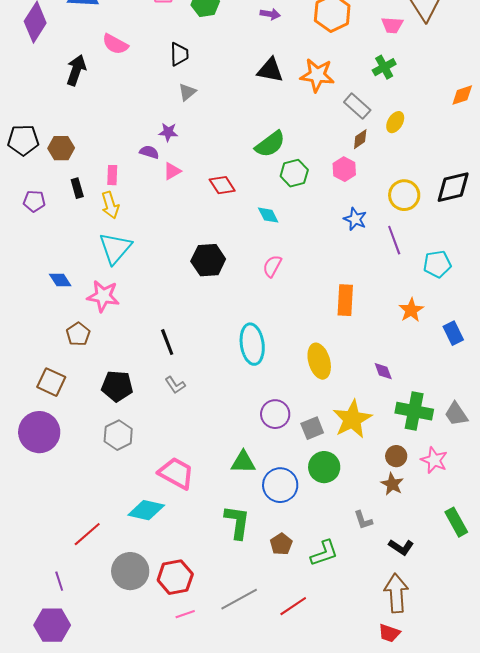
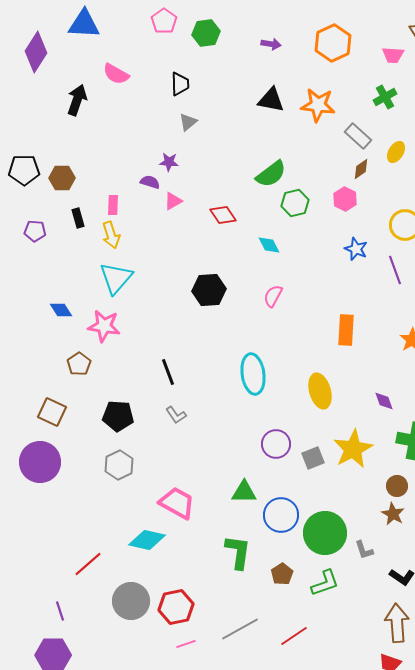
green circle: (324, 467) -> (325, 533), moved, size x1.4

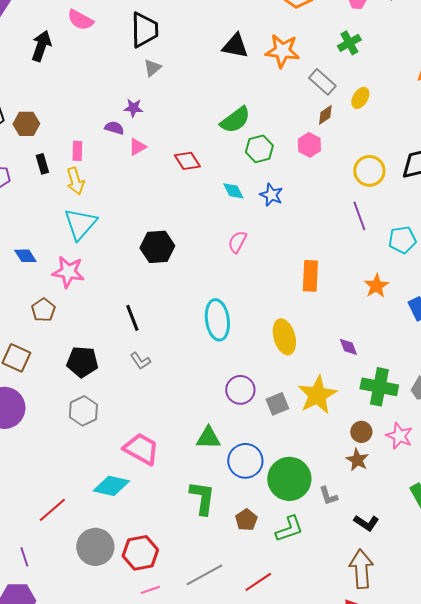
black trapezoid: (180, 84) -> (144, 30), size x1.5
blue star: (356, 249) -> (271, 195), moved
black hexagon: (209, 290) -> (157, 247), moved

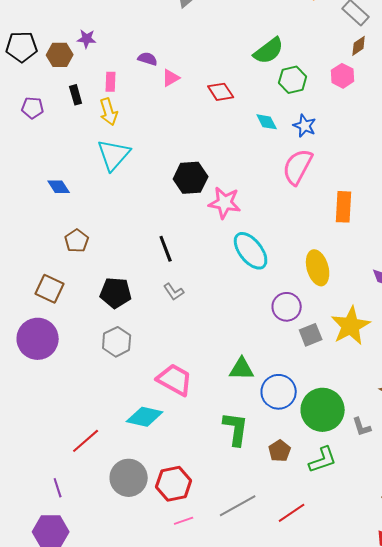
purple star: (133, 108) -> (87, 39), moved
pink semicircle: (237, 242) -> (298, 167), moved, size x1.6
pink star: (68, 272) -> (225, 203), moved
cyan ellipse: (217, 320) -> (251, 251), turned -30
purple circle: (240, 390) -> (287, 307), moved

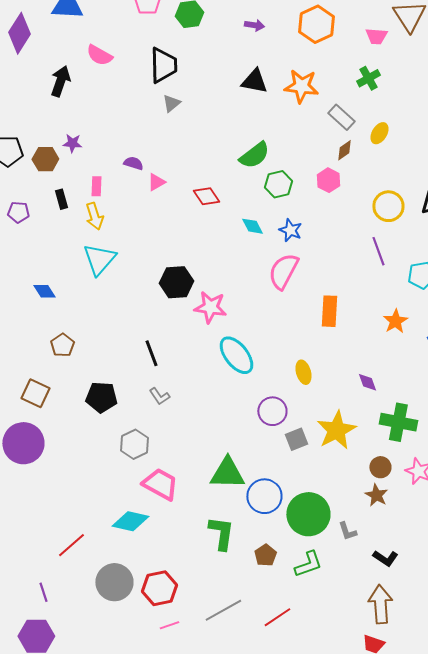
yellow ellipse: (318, 268) -> (303, 372), size x0.7
gray hexagon: (117, 342) -> (134, 444), moved
green triangle: (242, 369) -> (227, 473), size x1.4

